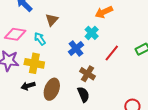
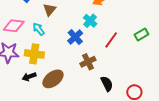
brown cross: (88, 74) -> (88, 62), turned 35
brown ellipse: (52, 89) -> (53, 79), turned 35
black semicircle: (83, 94) -> (107, 84), moved

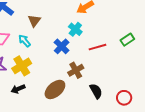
red line: (111, 40) -> (98, 47), turned 42
yellow cross: (34, 54) -> (22, 66), turned -36
brown ellipse: (53, 79) -> (55, 89), moved

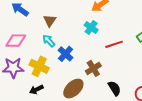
cyan arrow: (24, 41) -> (49, 41), moved
blue cross: (62, 46) -> (66, 54), moved
yellow cross: (22, 66) -> (39, 66), turned -30

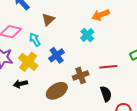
cyan arrow: (49, 41) -> (35, 40), moved
red line: (114, 44) -> (108, 67), moved
black semicircle: (114, 88) -> (106, 94), moved

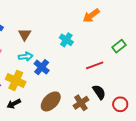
orange arrow: (101, 15) -> (91, 15), moved
cyan arrow: (35, 40) -> (26, 56), moved, turned 128
brown cross: (81, 75) -> (81, 103), moved

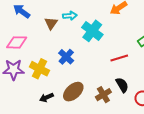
cyan cross: (66, 40) -> (92, 31), size x1.5
cyan arrow: (26, 56) -> (70, 16), moved
black arrow: (14, 104) -> (46, 97), moved

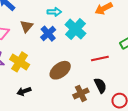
brown triangle: (51, 23) -> (27, 26), moved
blue cross: (66, 57) -> (48, 34), moved
brown ellipse: (73, 92) -> (60, 70), moved

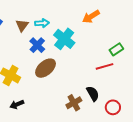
brown triangle: (27, 26) -> (22, 25), moved
red line: (100, 58) -> (104, 66), moved
brown ellipse: (60, 70) -> (46, 68), moved

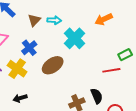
blue cross: (37, 45) -> (29, 48), moved

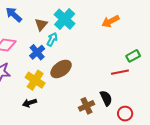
cyan arrow: (54, 20) -> (52, 39), moved, turned -64
cyan cross: (75, 38) -> (65, 19), moved
yellow cross: (17, 69) -> (35, 80), moved

